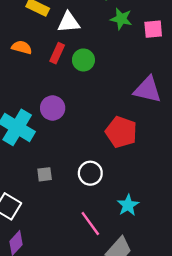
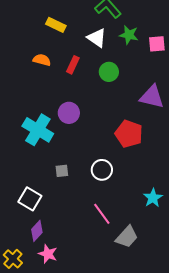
white triangle: (69, 22) -> (97, 38), moved, turned 40
green circle: (83, 60) -> (109, 72), moved
cyan star: (128, 205) -> (153, 198), moved

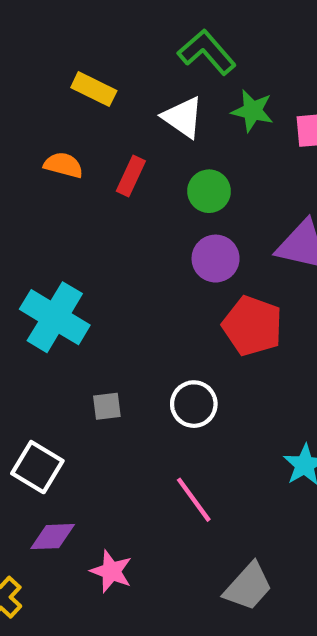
purple circle: (69, 113) -> (216, 259), moved
purple diamond: (37, 231) -> (53, 537), turned 45
gray trapezoid: (127, 237) -> (248, 587), moved
pink star: (48, 254) -> (111, 571), moved

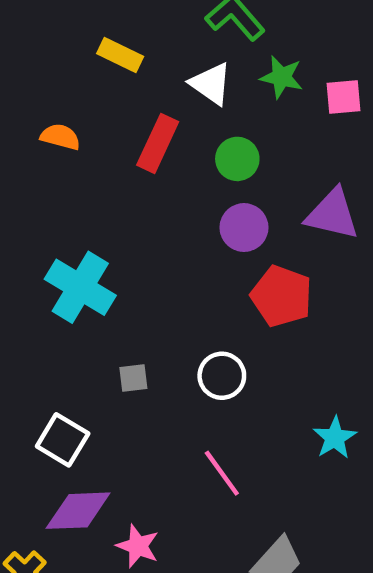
orange semicircle: (63, 165) -> (60, 137), moved
red rectangle: (131, 176) -> (158, 143), size x1.4
purple diamond: (53, 537) -> (78, 511), size x1.4

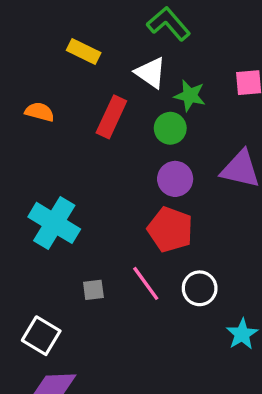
green star: (282, 77) -> (190, 96), moved
red pentagon: (282, 296) -> (170, 230), moved
white circle: (222, 376) -> (200, 288), moved
pink line: (222, 473) -> (146, 283), moved

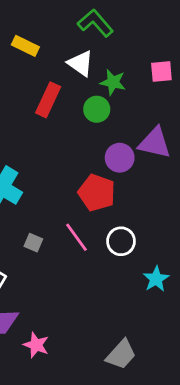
purple circle: (175, 179) -> (120, 158), moved
gray square: (93, 290) -> (33, 243), turned 30

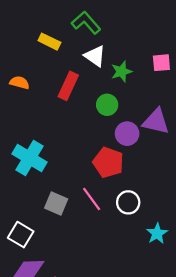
green L-shape: (95, 23) -> (86, 23), moved
green star: (113, 82) -> (122, 72), turned -30
green circle: (97, 109) -> (107, 105), moved
gray square: (33, 243) -> (56, 203), size x1.5

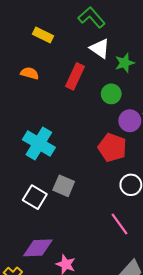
yellow rectangle: (49, 42) -> (43, 35), moved
pink line: (92, 199) -> (119, 224), moved
white square: (21, 235) -> (35, 197), moved

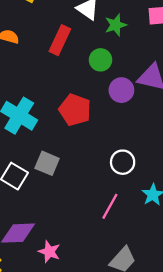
red pentagon: (112, 148) -> (75, 110), moved
pink line: (119, 224) -> (110, 206), turned 65

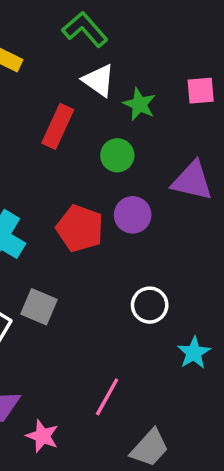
green star: (116, 25) -> (139, 104), turned -30
purple circle: (121, 90) -> (133, 215), moved
pink line: (110, 206) -> (107, 397), moved

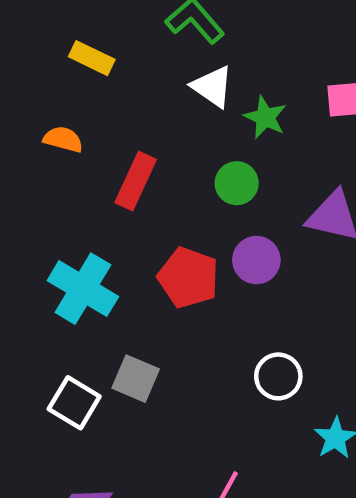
red rectangle: (58, 126) -> (136, 181), moved

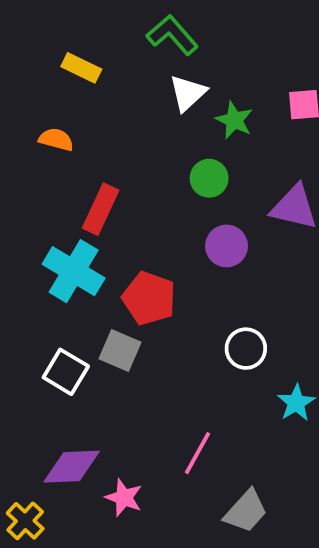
white triangle: (212, 87) -> (188, 93), turned 42
red rectangle: (136, 181) -> (101, 209), moved
red pentagon: (188, 278) -> (149, 298), moved

